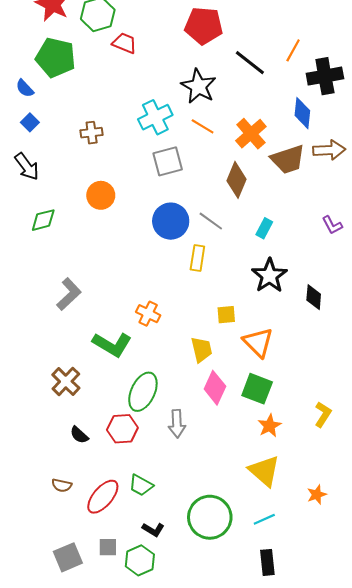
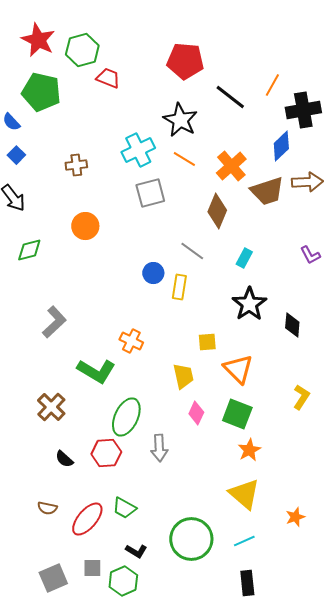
blue diamond: (302, 113) -> (281, 146), turned 40
blue circle: (171, 221) -> (153, 273), moved, size x0.6
pink diamond: (215, 388) -> (196, 413), size x0.7
yellow L-shape: (323, 414) -> (301, 397), moved

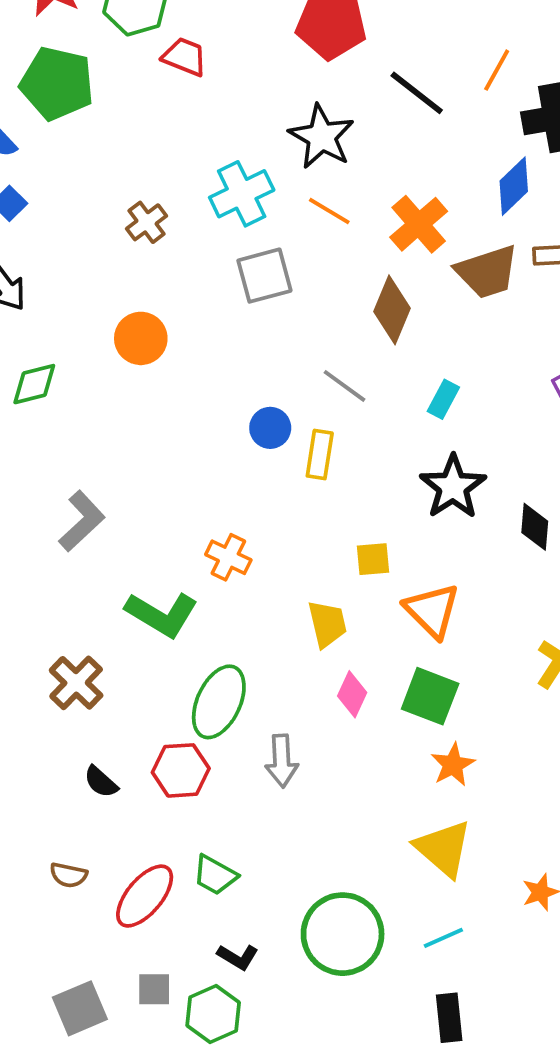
brown cross: (76, 165) -> (146, 222), moved, turned -30

